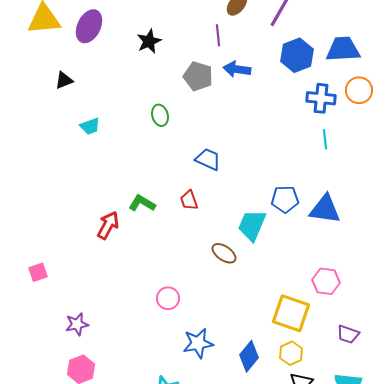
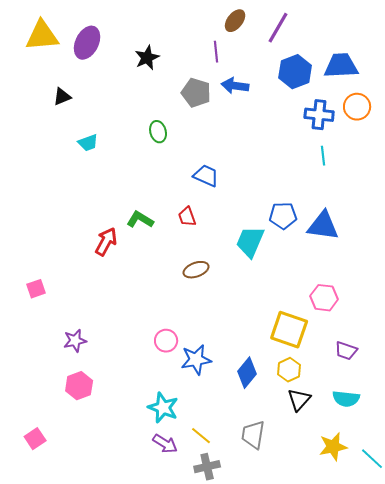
brown ellipse: (224, 253) -> (196, 270), moved, turned -55
pink circle: (168, 298) -> (166, 341), moved

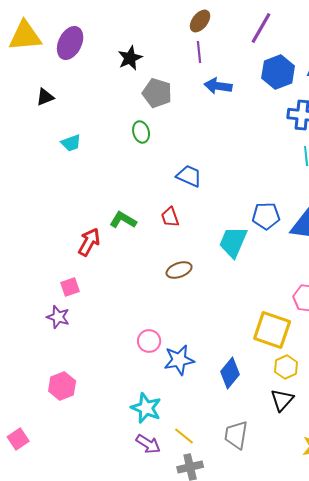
brown ellipse: (235, 21) -> (200, 21), moved
gray pentagon: (196, 93) -> (157, 93), moved
pink square: (36, 289) -> (70, 287), moved
purple star: (75, 341) -> (58, 317), moved, turned 30
yellow hexagon: (289, 370) -> (286, 367), moved

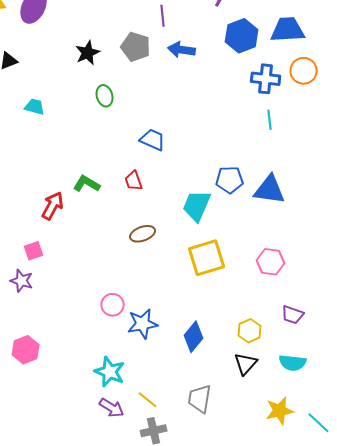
black star: (130, 58) -> (88, 53), moved
gray pentagon: (157, 93) -> (136, 47), moved
cyan trapezoid: (71, 143) -> (35, 107), turned -145
yellow square: (272, 330) -> (207, 258), moved, turned -36

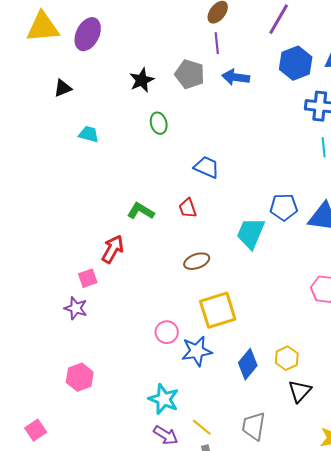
red arrow: (53, 206) -> (113, 249), moved
yellow square: (207, 258) -> (218, 310), moved
yellow hexagon: (250, 331) -> (287, 358), moved

